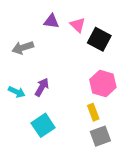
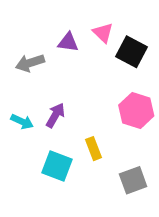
purple triangle: (51, 21) -> (68, 42), moved
yellow rectangle: (93, 112) -> (93, 149), moved
cyan square: (43, 125) -> (57, 166), turned -35

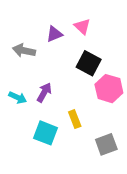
purple triangle: (68, 42) -> (54, 34), turned -30
black square: (132, 52) -> (89, 63), moved
gray arrow: (30, 63) -> (24, 51), turned 30

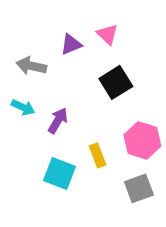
black square: (89, 63) -> (116, 82), turned 30
pink hexagon: (109, 89) -> (142, 140), moved
cyan arrow: (18, 97) -> (23, 107), moved

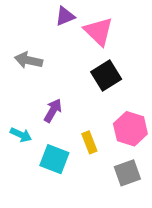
pink triangle: (108, 34) -> (99, 31), size x1.5
purple triangle: (71, 44) -> (65, 16), moved
cyan arrow: (23, 107) -> (21, 135), moved

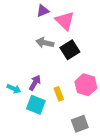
gray arrow: (29, 60) -> (45, 43), moved
purple arrow: (53, 110) -> (35, 83), moved
gray square: (127, 173) -> (80, 124), moved

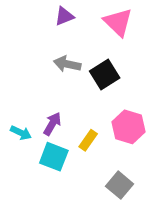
pink triangle: (65, 21) -> (118, 22), moved
yellow rectangle: (59, 94) -> (88, 140), turned 56
gray square: (80, 124) -> (120, 185), turned -30

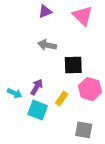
black square: (105, 74) -> (73, 65), moved, turned 30
gray square: (120, 185) -> (84, 130), turned -30

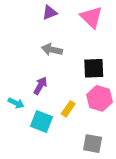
black square: (73, 65) -> (94, 68), moved
purple arrow: (37, 87) -> (40, 86), moved

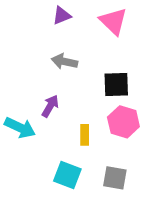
cyan arrow: (16, 103) -> (20, 128), size x1.5
yellow rectangle: (68, 109) -> (85, 135), turned -35
cyan square: (42, 122) -> (67, 175), moved

